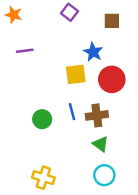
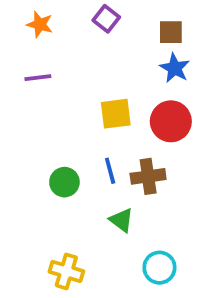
orange star: (14, 15) -> (40, 24), moved
blue star: (93, 52) -> (175, 68), moved
green triangle: (101, 144) -> (121, 220), moved

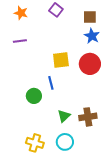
blue line: (110, 171) -> (51, 83), moved
brown cross: (148, 176) -> (88, 117), moved
green triangle: (121, 220) -> (64, 116), turned 40
cyan circle: (159, 268) -> (65, 142), moved

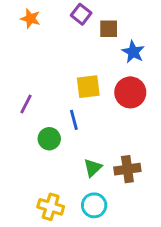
brown square: (90, 17) -> (109, 29), moved
purple line: (20, 41) -> (26, 104), moved, turned -56

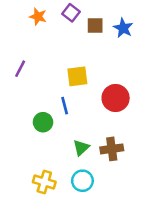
orange star: (30, 19) -> (38, 17), moved
blue star: (133, 52) -> (123, 28), moved
red circle: (130, 92) -> (116, 98), moved
purple line: (26, 104) -> (20, 69), moved

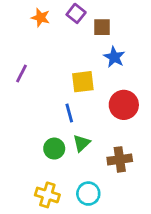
blue star: (123, 28) -> (114, 57), moved
green circle: (43, 122) -> (54, 149), moved
green triangle: (81, 148) -> (82, 143), moved

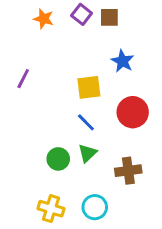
brown square: (102, 27) -> (109, 17), moved
blue line: (69, 113) -> (86, 122), moved, turned -30

